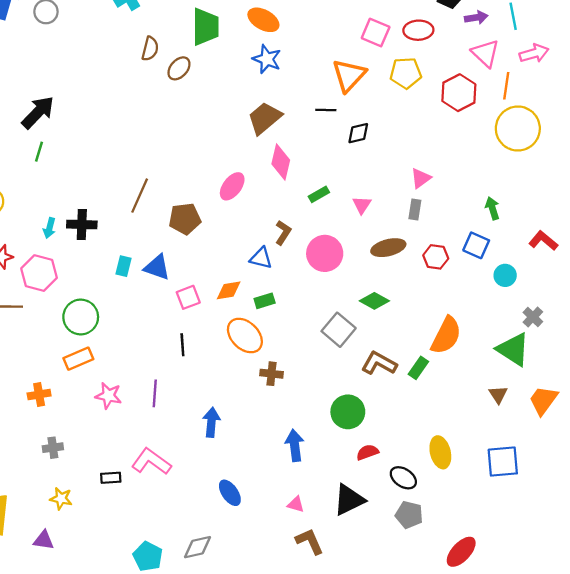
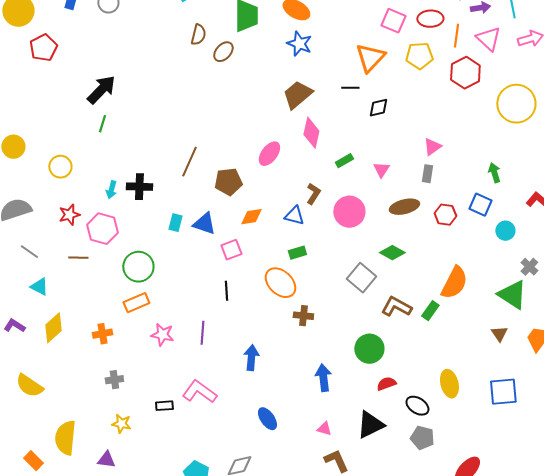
orange line: (506, 86) -> (456, 36), moved
orange diamond: (229, 290) -> (251, 217), moved

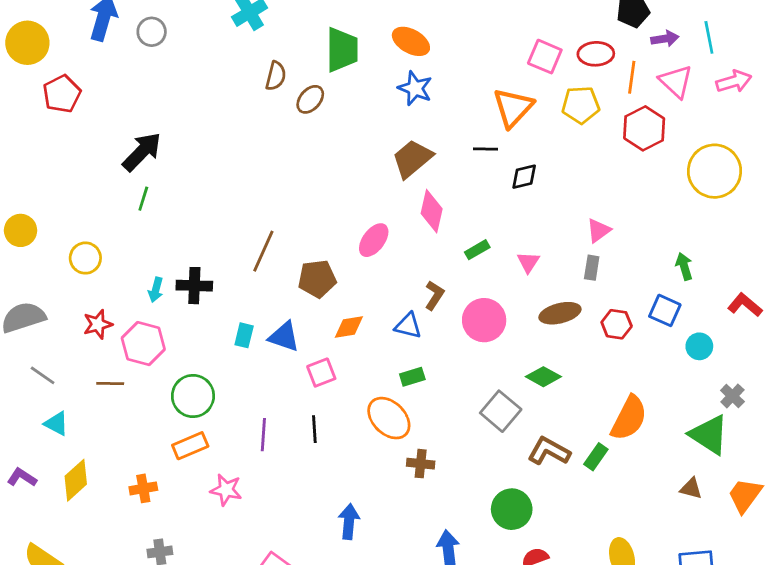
purple line: (202, 333) -> (263, 435), moved
brown triangle: (499, 334) -> (691, 488), turned -42

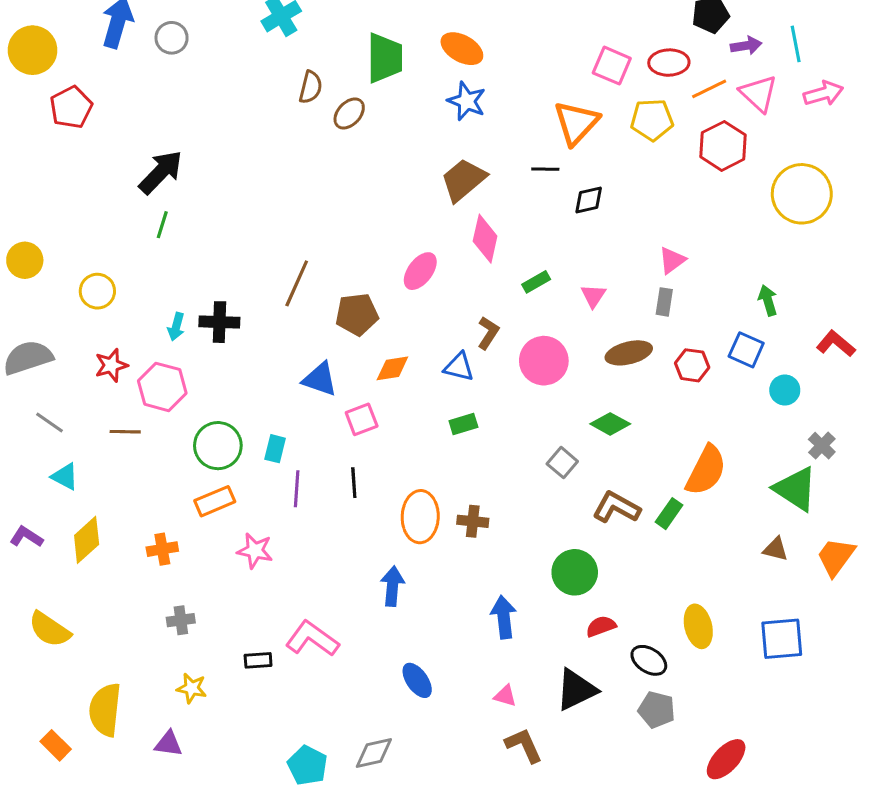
orange line: (632, 77) -> (709, 89), turned 56
cyan rectangle: (244, 335) -> (275, 449), moved
gray square: (501, 411) -> (562, 463), size x0.7
orange ellipse: (389, 418) -> (420, 517), moved, turned 48

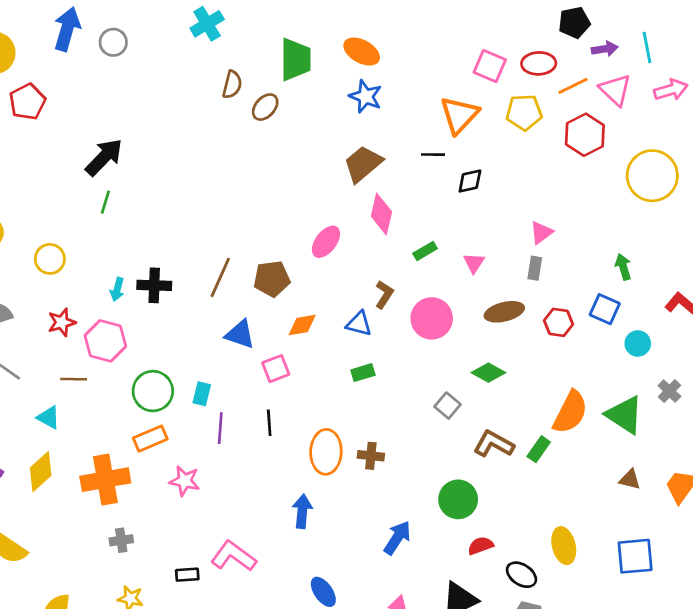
brown line: (297, 283) -> (220, 277), moved
cyan triangle: (65, 477) -> (49, 417), moved
green triangle: (796, 489) -> (625, 415), moved
orange cross: (162, 549) -> (105, 480), size x1.8
blue arrow: (504, 617) -> (397, 538), turned 40

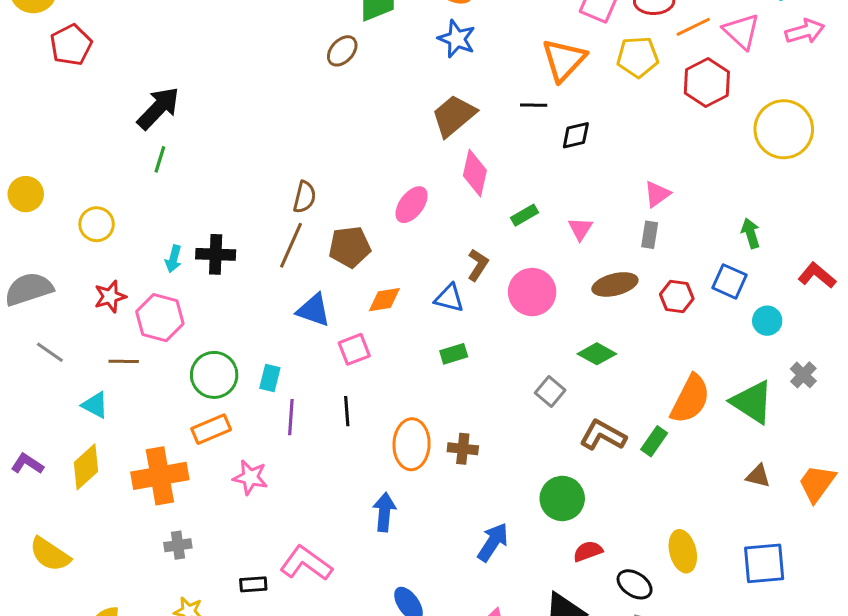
brown semicircle: (232, 85) -> (305, 197), moved

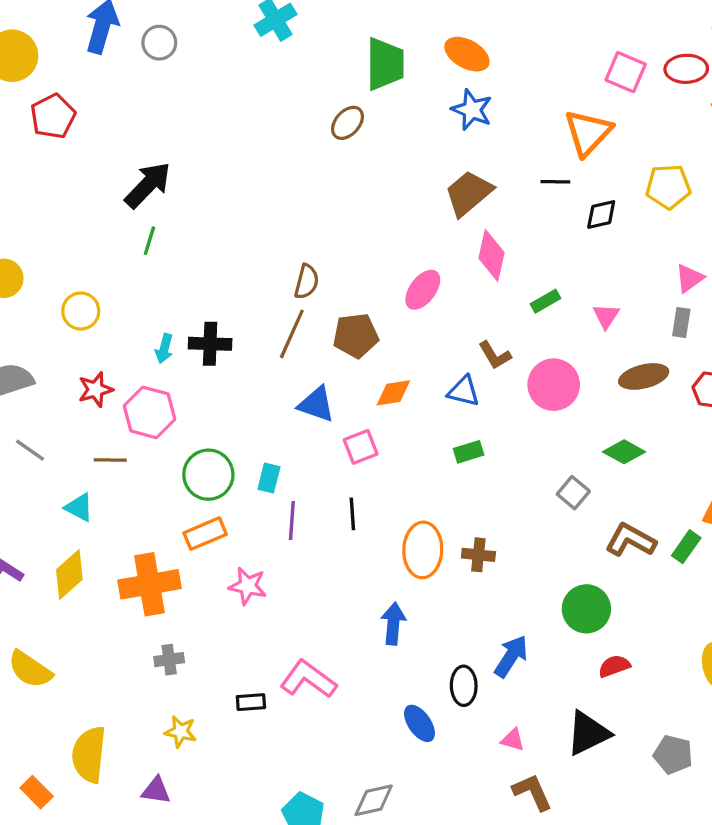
yellow pentagon: (638, 57) -> (668, 187), moved
brown L-shape: (478, 265) -> (495, 355), turned 116
black ellipse: (635, 584) -> (464, 686), moved, turned 56

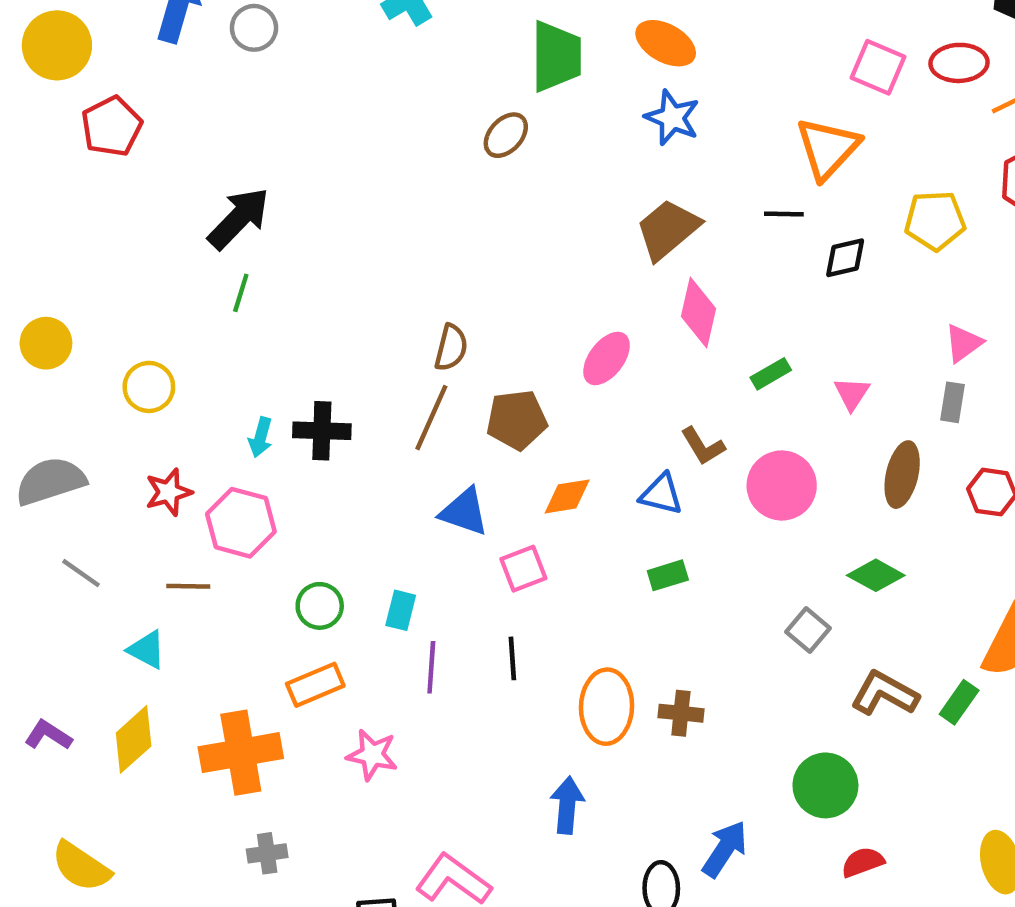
brown ellipse: (644, 376) -> (902, 475), turned -63
green circle: (208, 475) -> (320, 606), size x0.7

